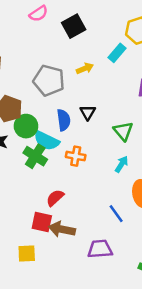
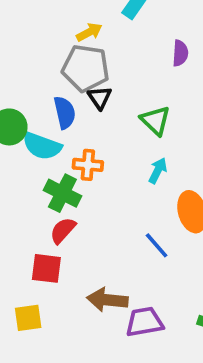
gray pentagon: (49, 80) -> (86, 68), moved
green cross: (35, 156) -> (62, 193), moved
brown arrow: (62, 229) -> (107, 300), moved
purple trapezoid: (100, 249) -> (144, 322), moved

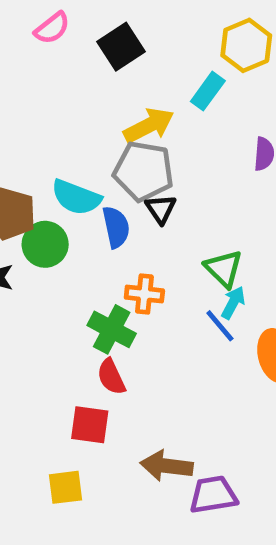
yellow arrow: (89, 32) -> (149, 125), size x1.5
green triangle: (155, 121) -> (224, 269), moved
cyan semicircle: (42, 146) -> (76, 197), moved
red semicircle: (63, 230) -> (111, 377), turned -68
blue line: (157, 245) -> (220, 326), moved

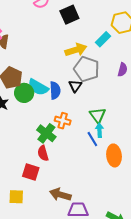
gray pentagon: (143, 171) -> (87, 69), moved
cyan semicircle: (76, 197) -> (38, 87), moved
cyan arrow: (233, 303) -> (99, 130), turned -40

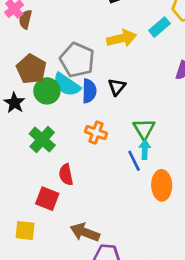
gray pentagon: (87, 69) -> (77, 60), moved
green cross: (46, 133) -> (42, 140), moved

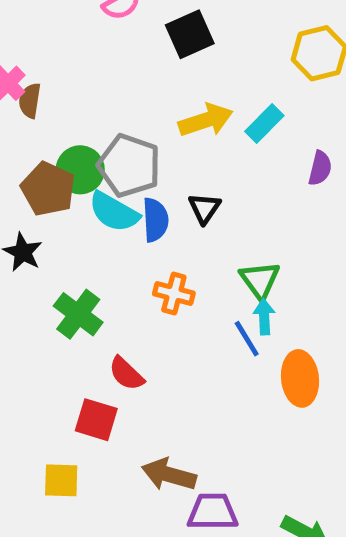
cyan rectangle: (159, 27) -> (264, 123), moved
green circle: (47, 91) -> (80, 170), moved
red semicircle: (66, 175) -> (126, 374), turned -30

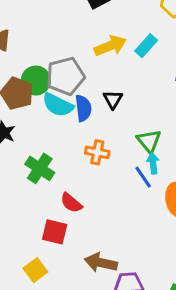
gray pentagon: (129, 166) -> (65, 76), turned -30
yellow square: (61, 480) -> (35, 270), turned -35

